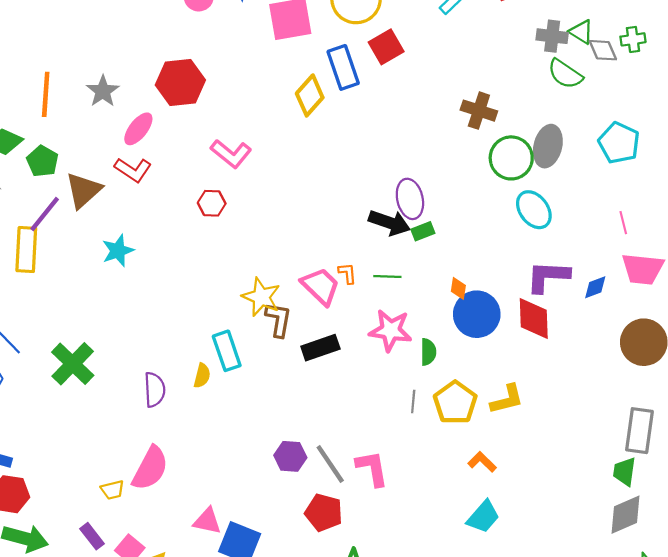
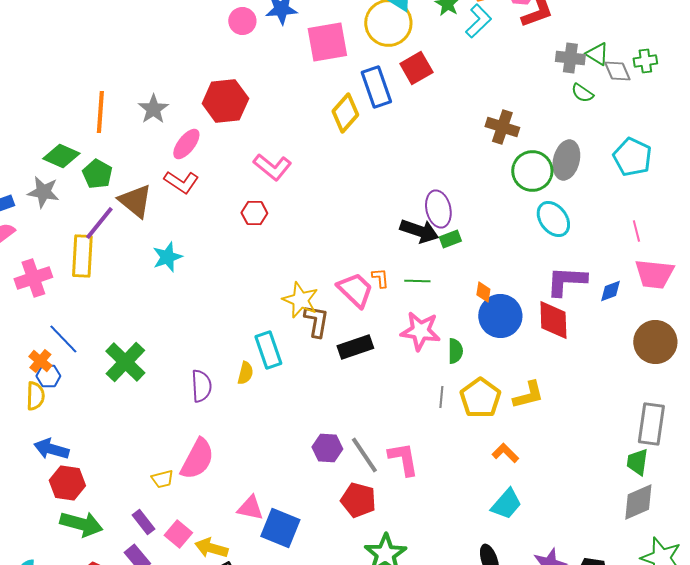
green semicircle: (565, 74) -> (582, 93), size x0.7
brown triangle: (83, 190) -> (135, 201), turned -39

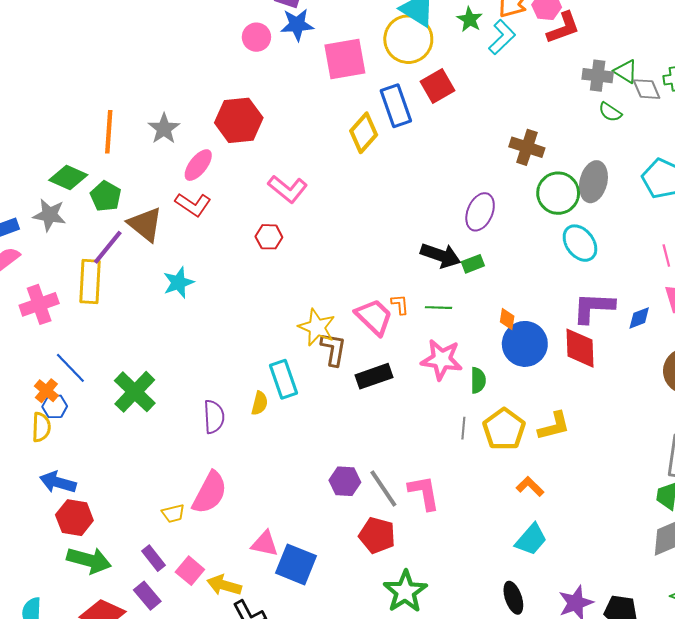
purple ellipse: (438, 209) -> (480, 212), moved, turned 36

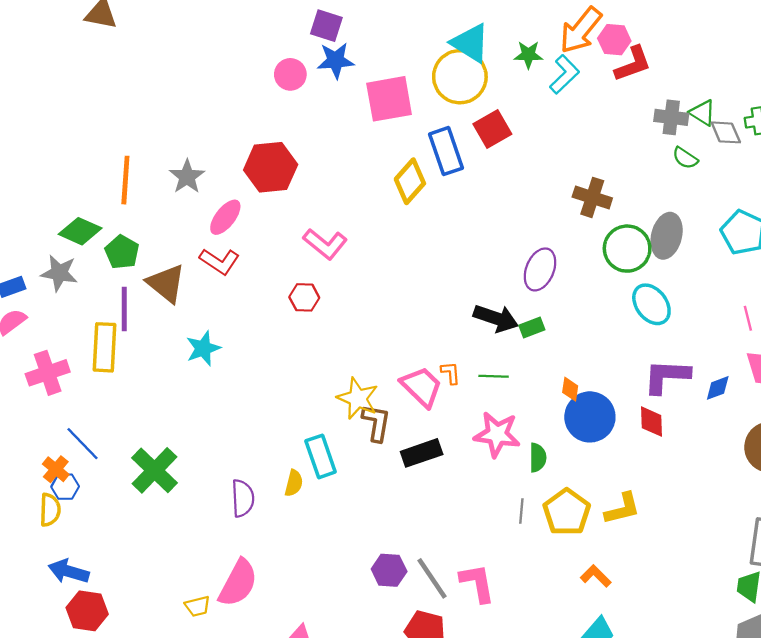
green star: (470, 19) -> (528, 55), turned -30
purple line: (108, 247) -> (124, 309), turned -39
red diamond: (580, 348) -> (651, 422), size x0.7

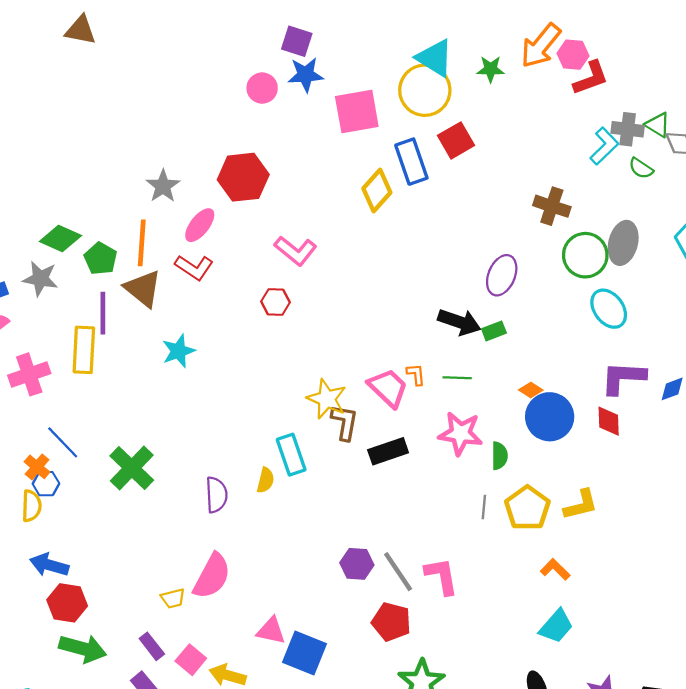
cyan L-shape: (564, 74) -> (604, 146), moved
orange line: (125, 180) -> (142, 243), moved
orange diamond: (570, 389) -> (531, 390), turned -65

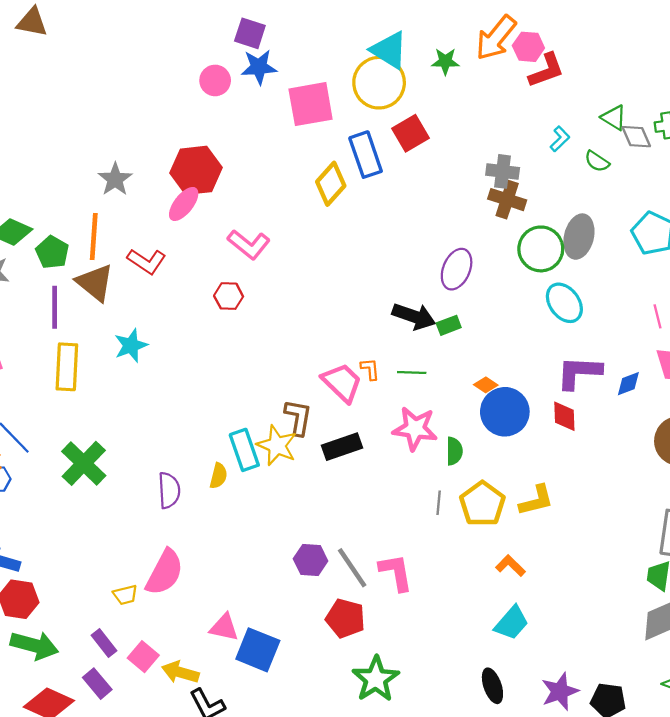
gray cross: (628, 129) -> (503, 171), moved
cyan L-shape: (604, 146) -> (560, 139), size x0.7
pink ellipse: (200, 225) -> (184, 204), moved
yellow rectangle: (84, 350) -> (67, 367), moved
yellow star: (327, 399) -> (277, 445), moved

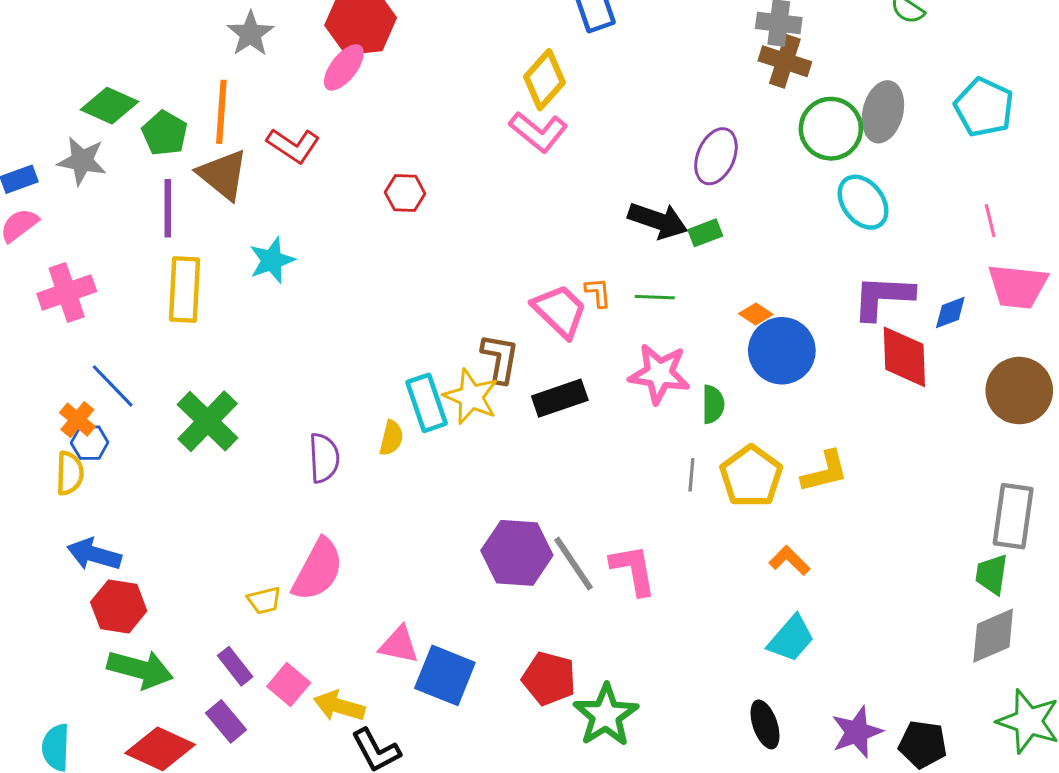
yellow diamond: (331, 184) -> (544, 80), moved
pink L-shape: (249, 244) -> (538, 132), moved
red diamond: (564, 416) -> (904, 357), moved, size x1.5
purple hexagon: (311, 560) -> (517, 553), size x1.5
red pentagon: (345, 618) -> (549, 678), moved

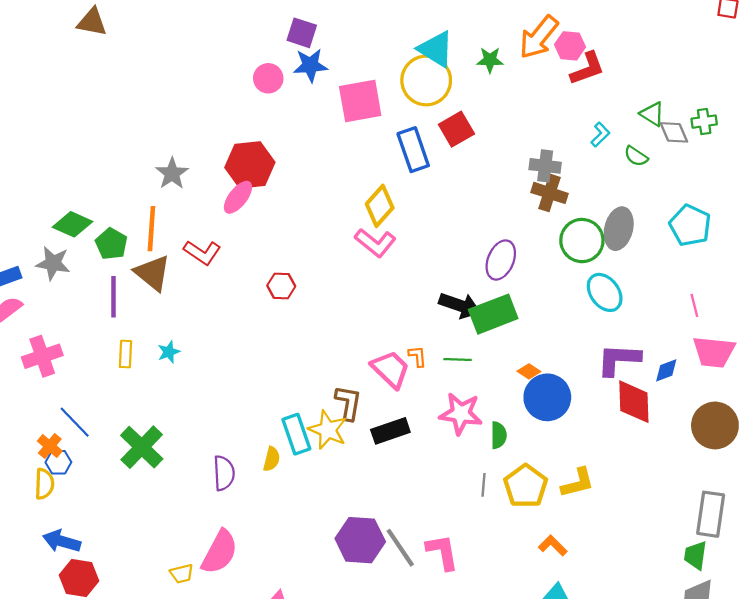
green rectangle: (705, 233) -> (493, 314), size x2.0
cyan star: (272, 260) -> (169, 352), moved, size x0.7
yellow rectangle: (185, 289) -> (125, 354), size x0.6

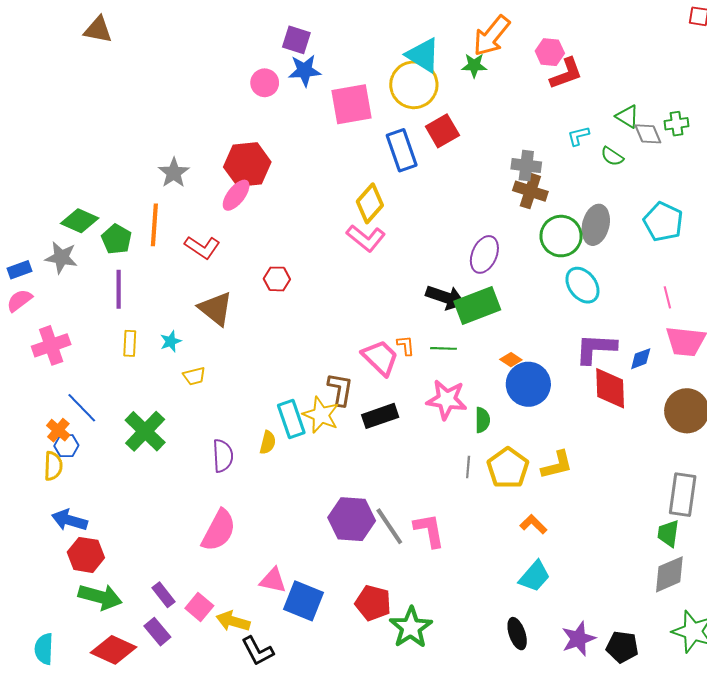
orange arrow: (539, 37) -> (492, 36), moved
cyan L-shape: (600, 135) -> (578, 136), turned -150
brown triangle: (153, 273) -> (216, 309), moved
yellow trapezoid: (182, 574) -> (194, 376), moved

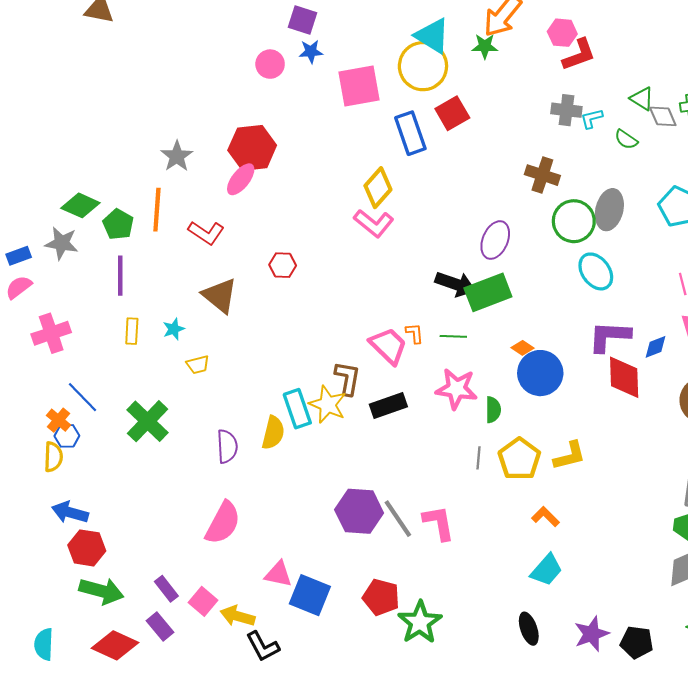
blue star: (305, 71) -> (311, 51), size x0.7
gray cross: (526, 166) -> (566, 110), moved
yellow semicircle: (268, 442) -> (273, 433), size x1.4

